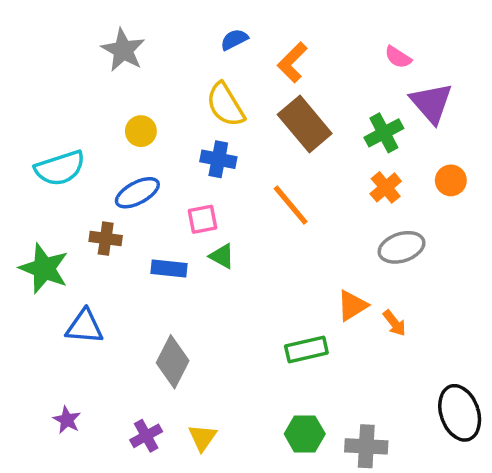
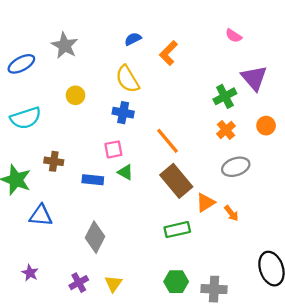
pink semicircle: (398, 57) -> (234, 36), moved
brown rectangle: (305, 124) -> (176, 181), moved
blue ellipse: (137, 193) -> (21, 64), moved

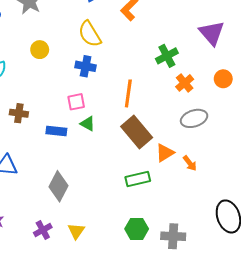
green cross: (225, 96) -> (167, 56), moved
orange line: (168, 141) -> (128, 93), turned 48

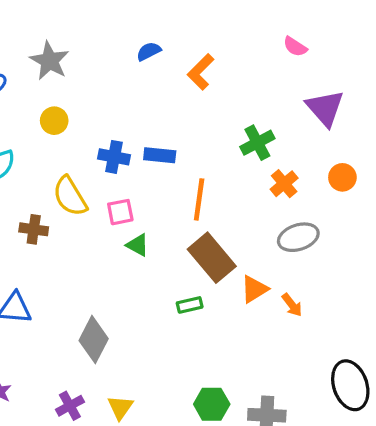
yellow semicircle: (90, 34) -> (70, 196), moved
yellow circle: (40, 50) -> (54, 121), moved
blue cross: (86, 66) -> (114, 157), moved
blue rectangle: (56, 131) -> (160, 155), moved
green rectangle: (138, 179) -> (190, 305), moved, size x0.7

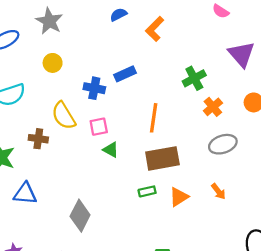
blue rectangle: (160, 155) -> (125, 74), moved, turned -30
brown rectangle: (212, 258) -> (162, 158), turned -60
orange triangle: (254, 289) -> (179, 197), moved

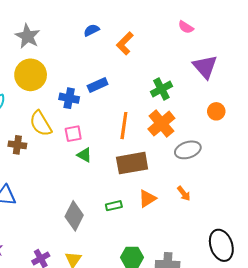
yellow circle: (53, 63) -> (31, 75), size x1.8
orange cross: (213, 107) -> (161, 124), moved, size x1.5
green rectangle: (147, 191) -> (114, 206), moved
gray diamond: (80, 216) -> (74, 216), moved

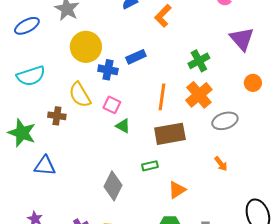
yellow circle: (31, 75) -> (86, 47), moved
pink square: (73, 134) -> (112, 105), turned 36
orange triangle: (147, 199) -> (177, 190), moved
green rectangle: (114, 206) -> (150, 166), moved

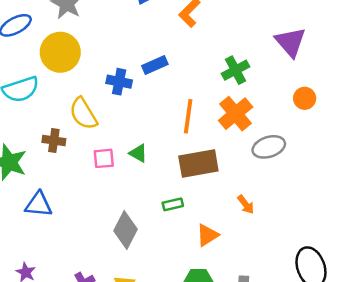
yellow circle: (86, 47) -> (60, 52), moved
pink square: (112, 105) -> (104, 158), moved, turned -30
orange arrow: (221, 164) -> (246, 204), moved

